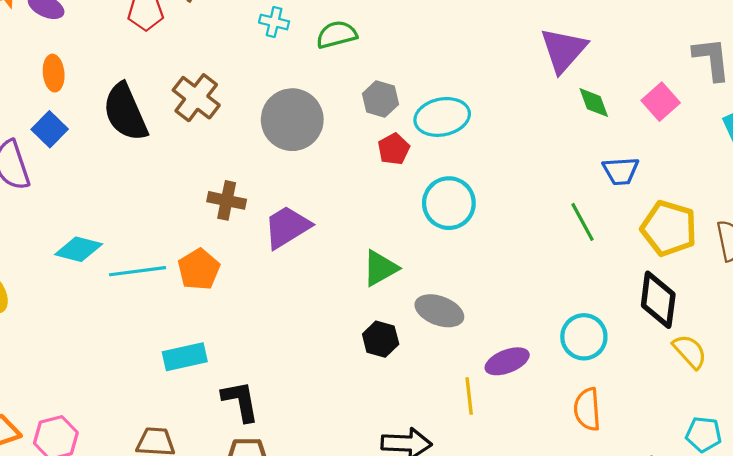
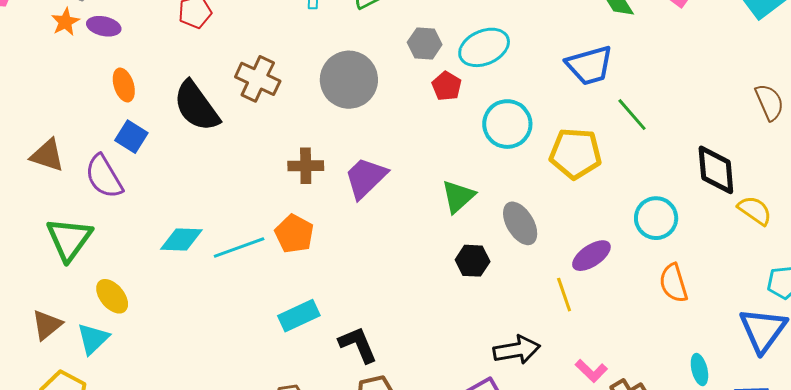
blue trapezoid: (621, 171) -> (590, 65), moved, size x1.4
yellow pentagon: (669, 228) -> (575, 153), moved
gray ellipse: (439, 311) -> (520, 223), turned 51

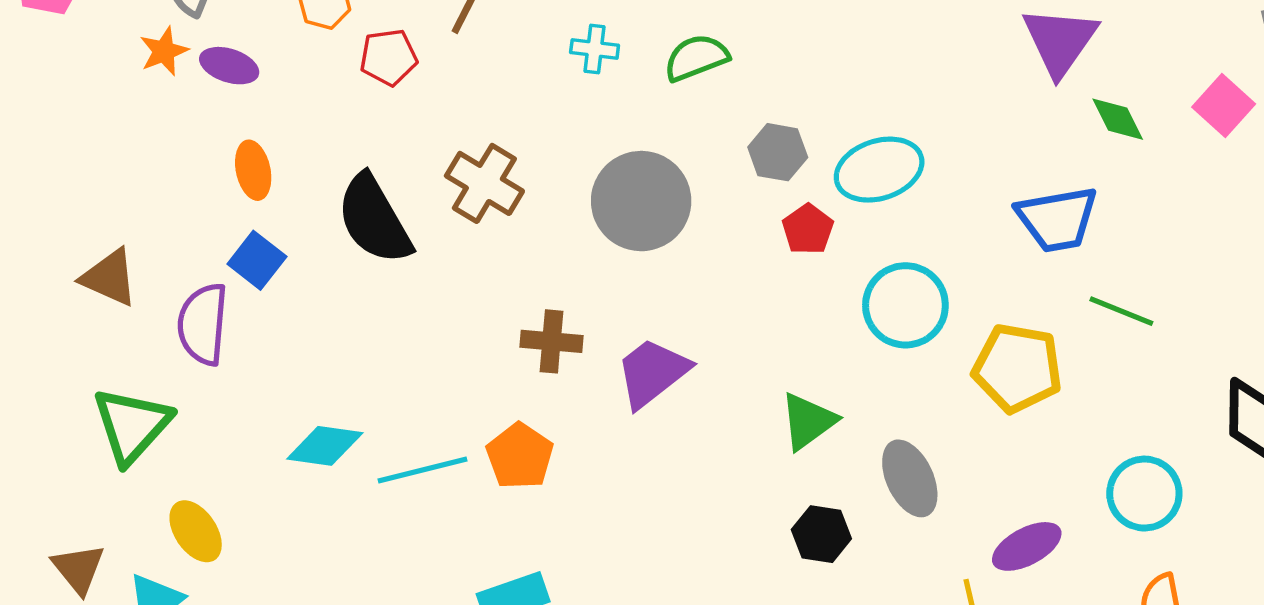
green line: (632, 115) -> (1121, 311), turned -33
purple semicircle: (104, 177) -> (203, 324), turned 30
brown triangle: (47, 325) -> (78, 569), turned -36

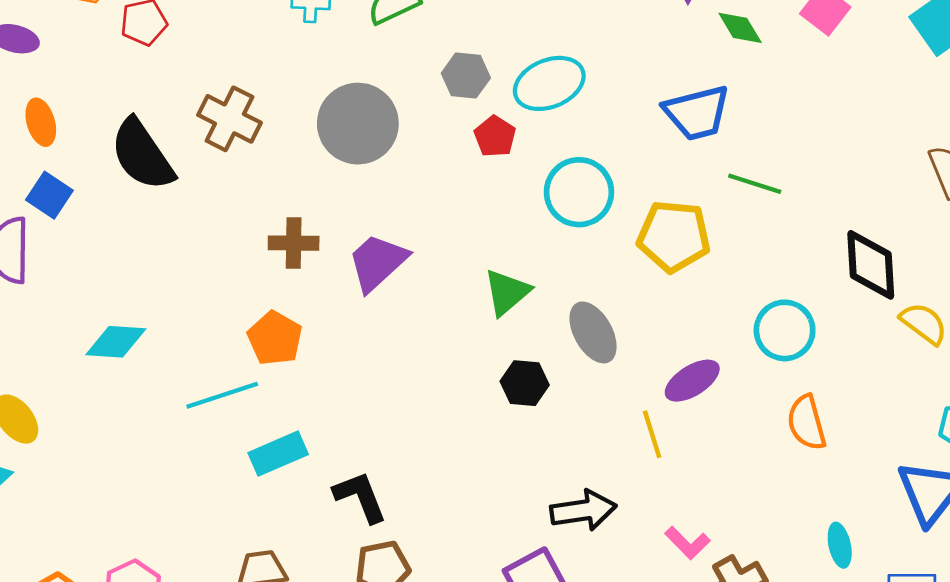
cyan line: (423, 470) -> (222, 395), moved

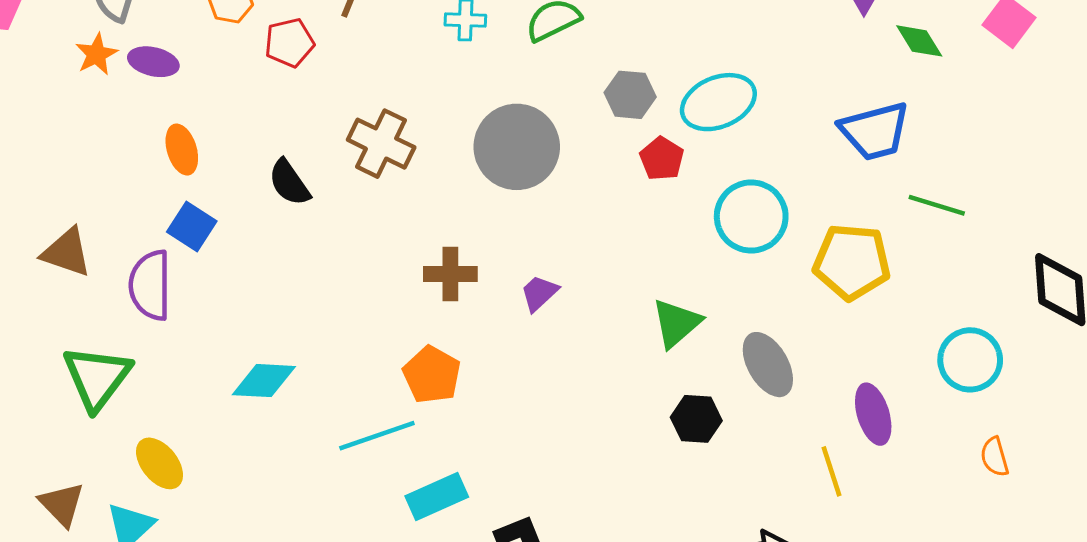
black semicircle: (142, 155) -> (289, 183), size x0.6
purple trapezoid: (377, 262) -> (539, 293), size x0.6
purple ellipse: (692, 381) -> (873, 414), turned -74
orange semicircle: (807, 423) -> (995, 457), size x0.7

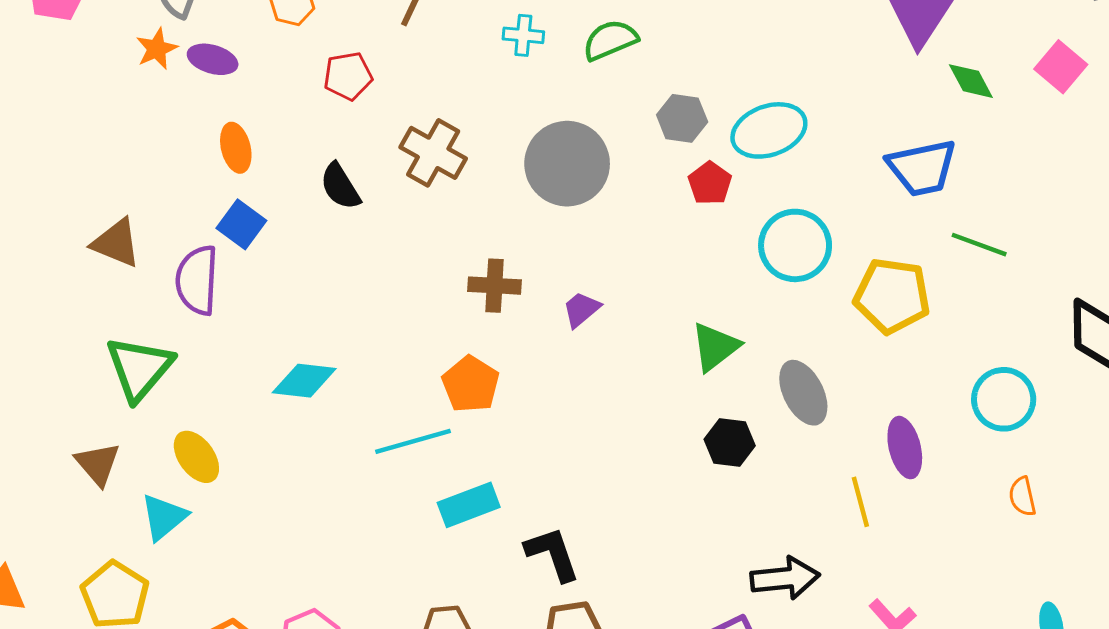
red pentagon: (289, 43) -> (348, 76), moved
brown triangle: (62, 504) -> (98, 464), moved

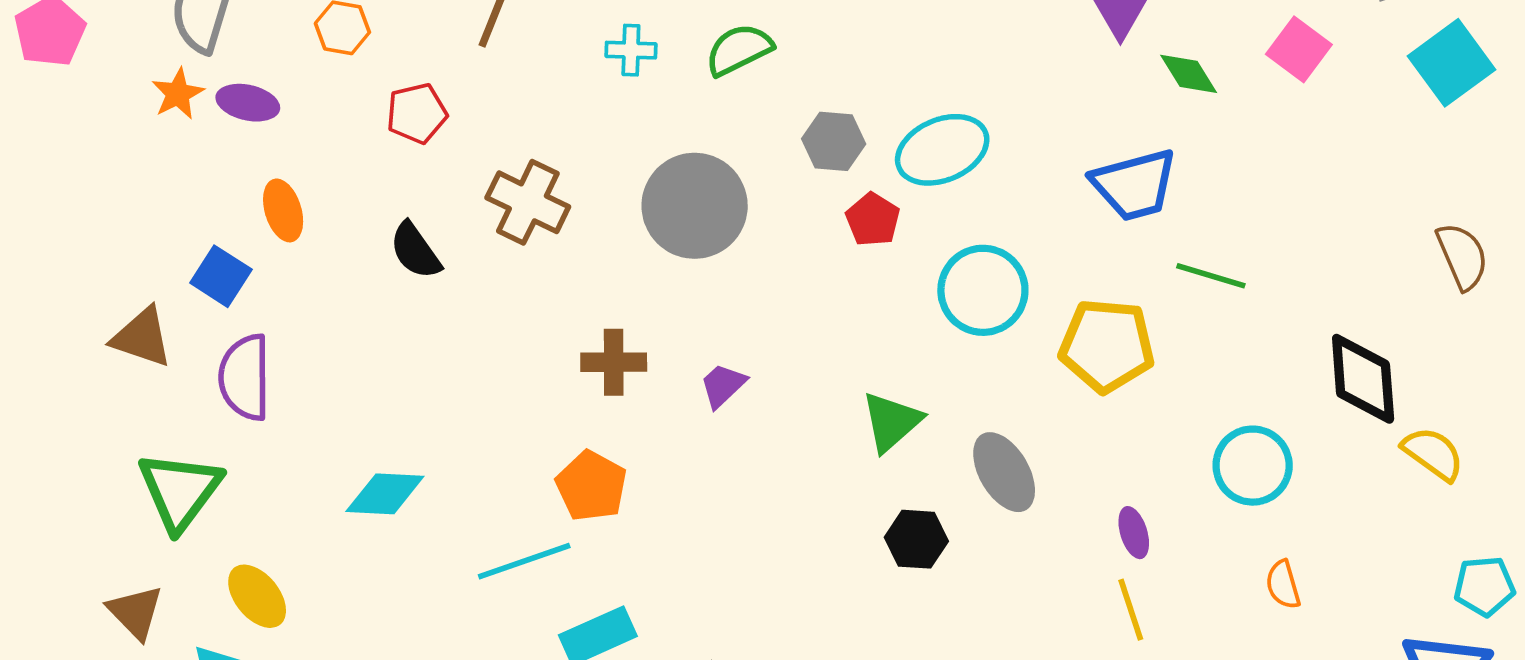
blue square: (241, 224) -> (221, 276), moved
purple ellipse: (905, 448) -> (1134, 533), size x0.7
yellow line: (860, 502) -> (1131, 610), moved

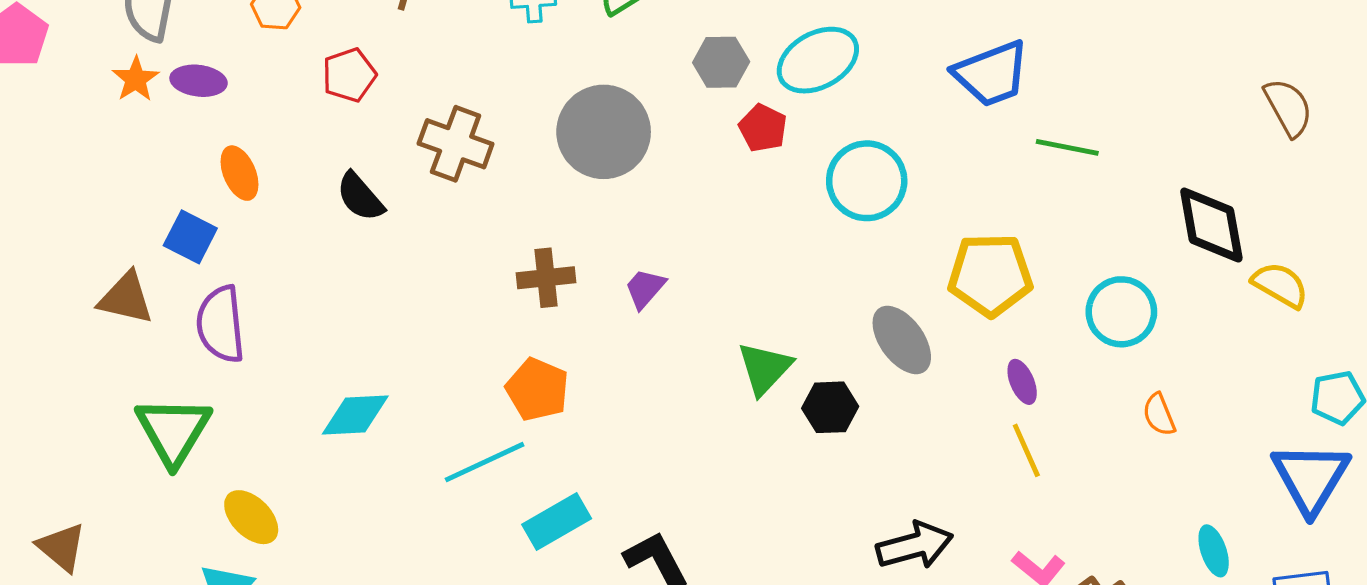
yellow pentagon: (1107, 346) -> (990, 275), moved
green triangle: (891, 422) -> (765, 368), moved
brown triangle: (135, 612) -> (62, 547), moved

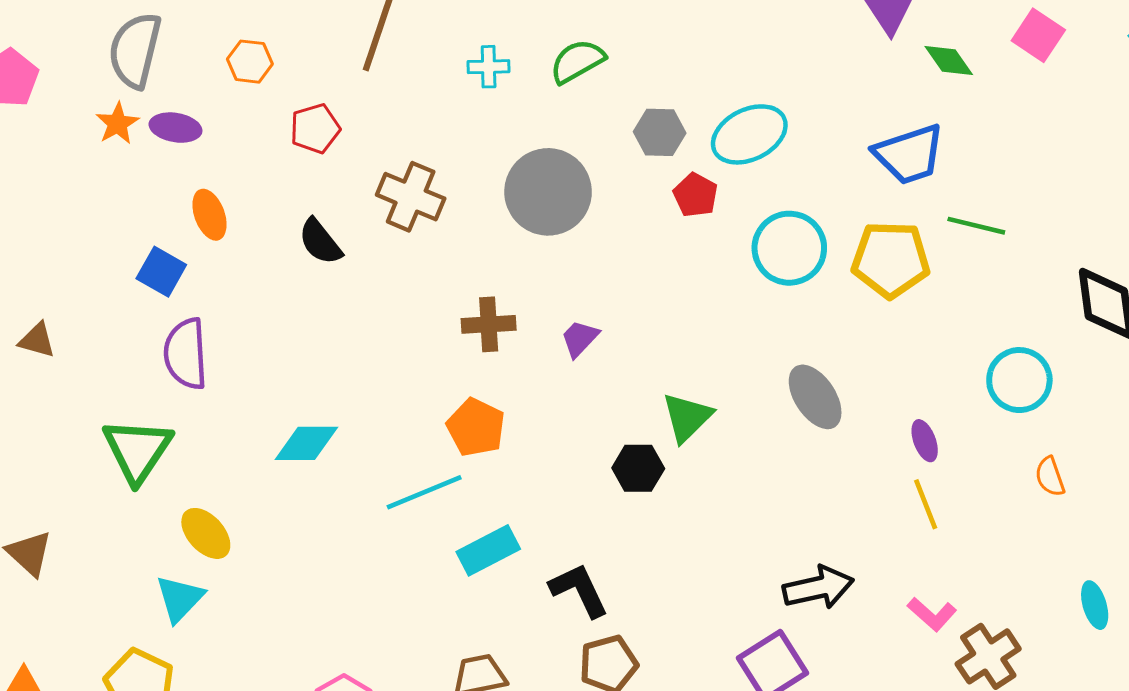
yellow pentagon: (990, 275) -> (891, 260), moved
brown triangle: (126, 298) -> (37, 340), moved, size x0.7
black hexagon: (830, 407) -> (638, 468), moved

